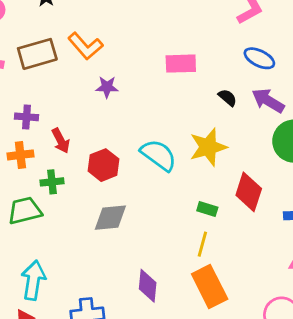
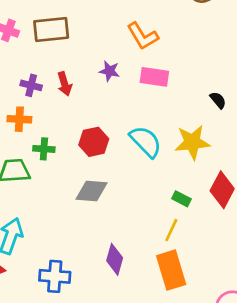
orange L-shape: (85, 46) -> (143, 36), moved
pink rectangle: (181, 64) -> (154, 77), moved
red arrow: (61, 141) -> (65, 84), moved

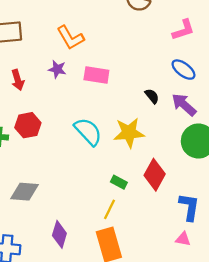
orange L-shape: (143, 36) -> (70, 38), moved
red hexagon: (94, 142) -> (28, 125), moved
gray diamond: (92, 191) -> (24, 192), moved

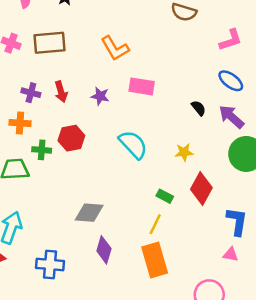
purple star: (57, 69) -> (100, 96), moved
yellow star: (129, 133) -> (184, 152), moved, size x0.6
gray diamond: (24, 192) -> (89, 213), moved

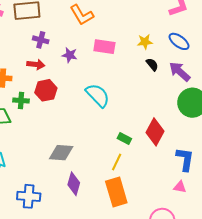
red arrow: (61, 92) -> (36, 65), moved, turned -66
purple cross: (31, 93) -> (41, 40), moved
yellow star: (184, 152) -> (145, 42), moved

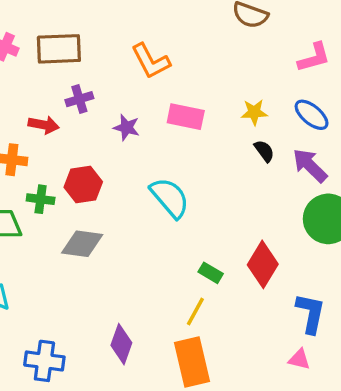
purple cross: (41, 40) -> (79, 99), turned -35
red arrow: (36, 65) -> (44, 125), moved
gray diamond: (61, 153) -> (82, 244), moved

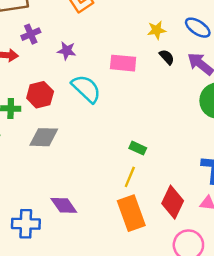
pink rectangle: (186, 117) -> (123, 63), moved
cyan semicircle: (170, 198) -> (86, 89), moved
red diamond: (263, 264) -> (173, 202), moved
purple diamond: (121, 344) -> (64, 205), moved, turned -48

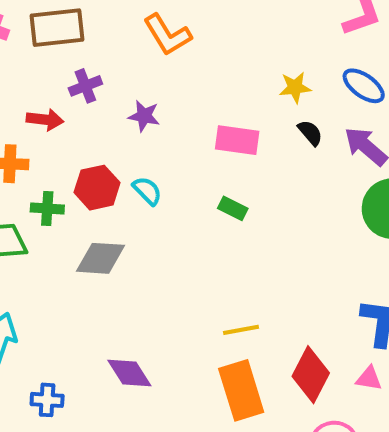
cyan semicircle: (86, 89) -> (147, 191), moved, size x0.6
green rectangle: (138, 148) -> (233, 208), moved
yellow line: (130, 177) -> (241, 330), turned 55
blue cross: (26, 224) -> (47, 400), moved, size x0.7

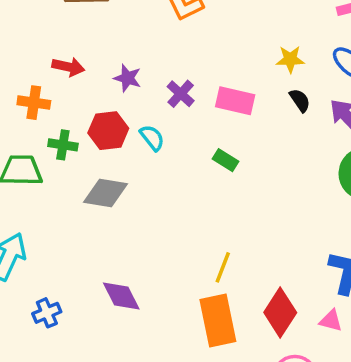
purple cross: (85, 86) -> (181, 94), moved, turned -32
purple star: (144, 116) -> (127, 78), moved
yellow line: (241, 330) -> (223, 267), turned -64
blue cross: (47, 400) -> (47, 313), turned -32

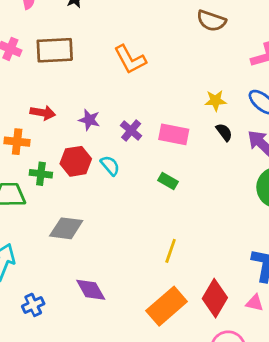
gray diamond: (105, 193) -> (66, 228), moved
yellow line: (223, 267) -> (171, 251), moved
orange rectangle: (218, 320) -> (167, 306), turned 63

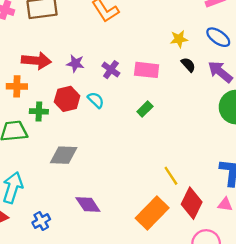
red arrow: (43, 113) -> (36, 61), size x1.4
green rectangle: (168, 181) -> (145, 109), turned -70
yellow line: (171, 251) -> (171, 176), moved, turned -48

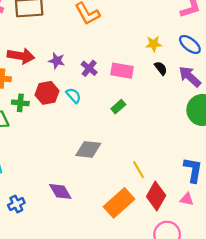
gray diamond: (64, 155) -> (88, 149), moved

